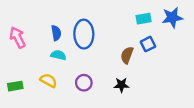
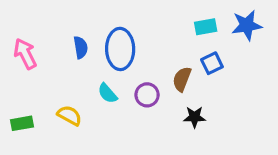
cyan semicircle: (58, 55) -> (107, 93), moved, turned -144
purple circle: (84, 83) -> (147, 95), moved
black star: (121, 85) -> (195, 117), moved

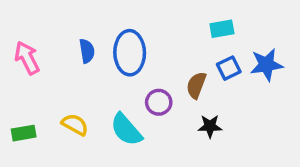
blue star: (247, 25) -> (266, 65), moved
cyan semicircle: (107, 93) -> (126, 130), moved, size x1.5

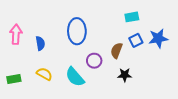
blue semicircle: (87, 51) -> (40, 43), moved
pink arrow: (27, 58) -> (16, 34), turned 30

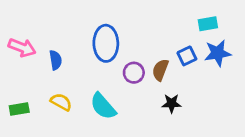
cyan rectangle: (132, 17) -> (208, 24), moved
pink arrow: (16, 34) -> (22, 48), turned 108
purple circle: (94, 61) -> (134, 73), moved

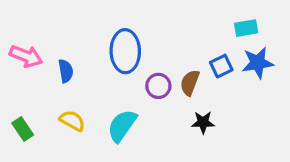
cyan semicircle: (103, 106) -> (122, 126), turned 76
green rectangle: (19, 109) -> (23, 129), turned 66

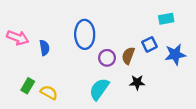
blue star: (258, 63) -> (175, 54), moved
yellow semicircle: (72, 121) -> (49, 92), moved
cyan semicircle: (122, 126) -> (99, 89), moved
green rectangle: (23, 129) -> (28, 86), moved, turned 64

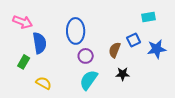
pink arrow: (18, 38) -> (23, 22), moved
blue semicircle: (44, 48) -> (40, 43), size x1.5
purple circle: (107, 58) -> (86, 56), moved
green rectangle: (28, 86) -> (24, 62), moved

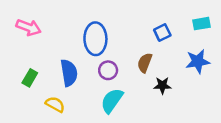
cyan rectangle: (149, 17) -> (201, 24), moved
blue square: (134, 40) -> (162, 32), moved
blue semicircle: (40, 43) -> (69, 73), moved
black star: (123, 74) -> (162, 85), moved

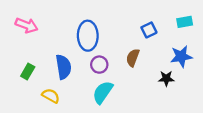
black star: (162, 85) -> (166, 78), moved

